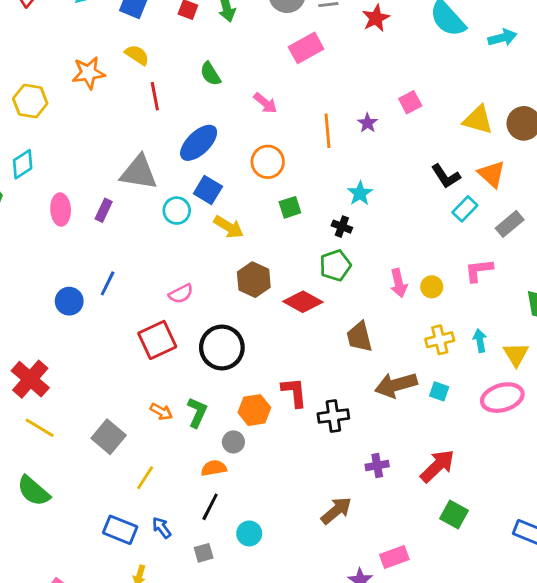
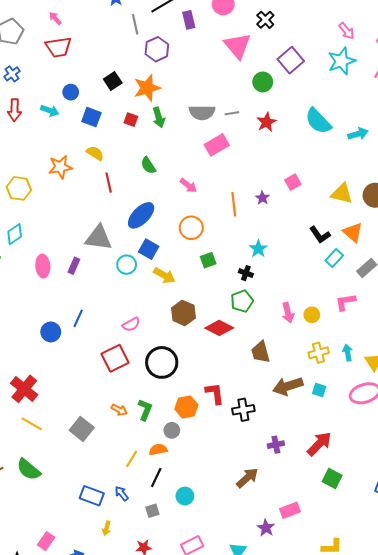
yellow line: (145, 478) -> (132, 459), moved

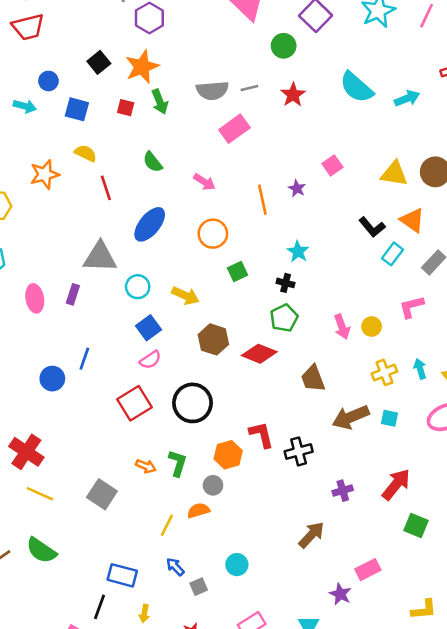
blue square: (149, 249) -> (149, 328), moved, turned 30
black line: (156, 478) -> (99, 607), moved
blue arrow: (122, 493) -> (175, 567), moved

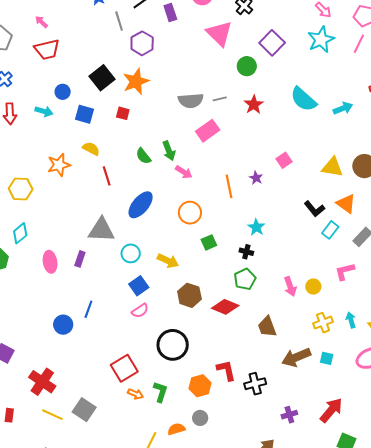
black square: (99, 62) -> (102, 78), size x1.4
green arrow: (160, 102) -> (169, 151), moved
red square: (134, 403) -> (124, 368), moved
gray circle: (213, 485) -> (200, 418), moved
gray square: (102, 494) -> (84, 410), moved

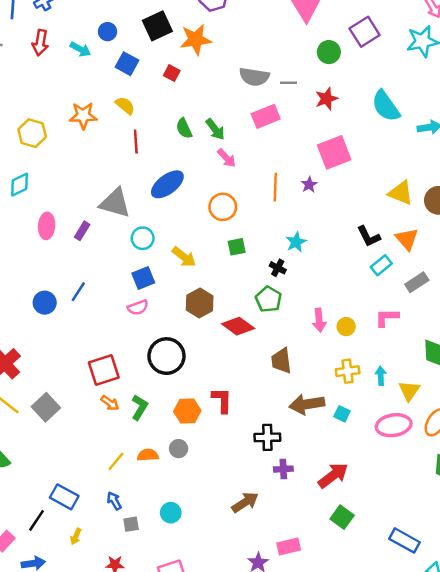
green arrow: (169, 151) -> (215, 129), turned -30
pink square: (284, 160) -> (334, 152), moved, size x1.8
green pentagon: (245, 279) -> (268, 299), turned -30
black cross: (255, 384) -> (267, 437), moved

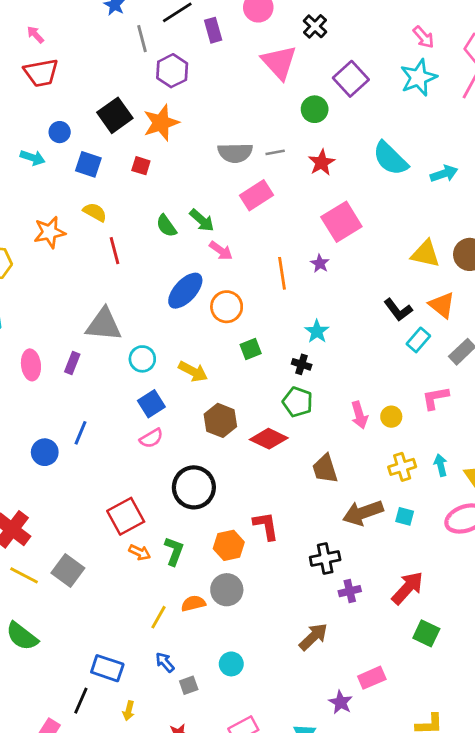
blue ellipse: (167, 184) -> (185, 291), moved
gray circle: (179, 449) -> (227, 590), size x1.5

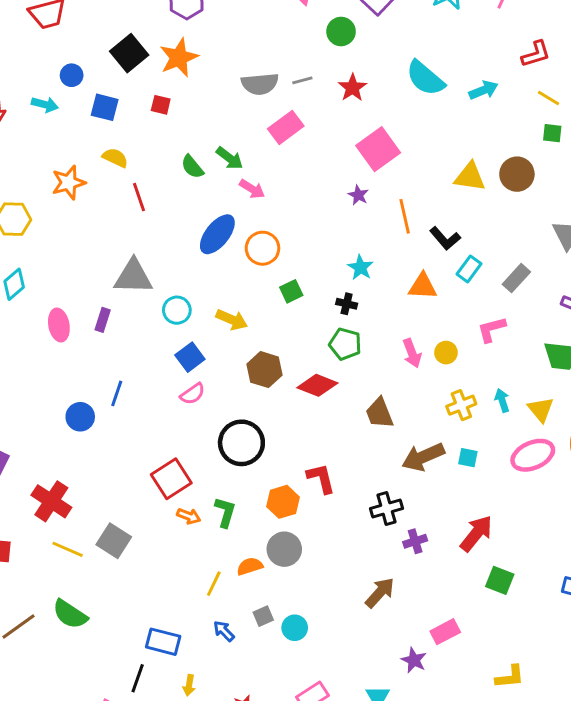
orange line: (282, 273) -> (405, 216), moved
orange triangle: (442, 305) -> (423, 286), moved, turned -32
gray square: (189, 685) -> (263, 616), moved

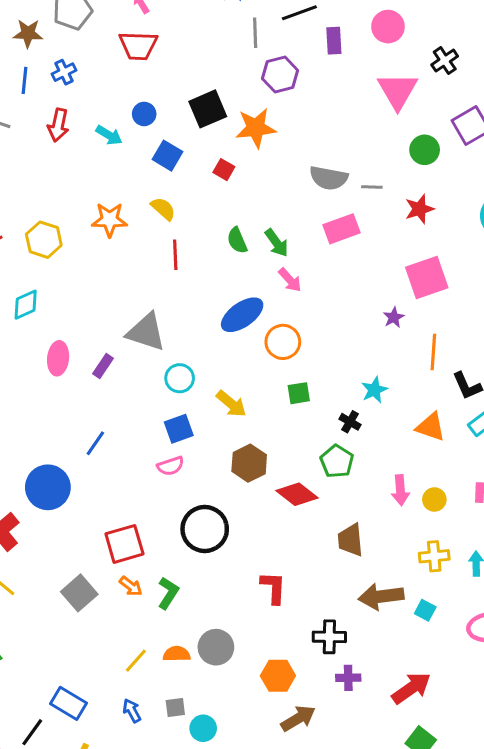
blue circle: (80, 417) -> (48, 487), moved, size x1.5
orange hexagon: (283, 502) -> (278, 676), moved
gray square: (114, 541) -> (79, 593), moved

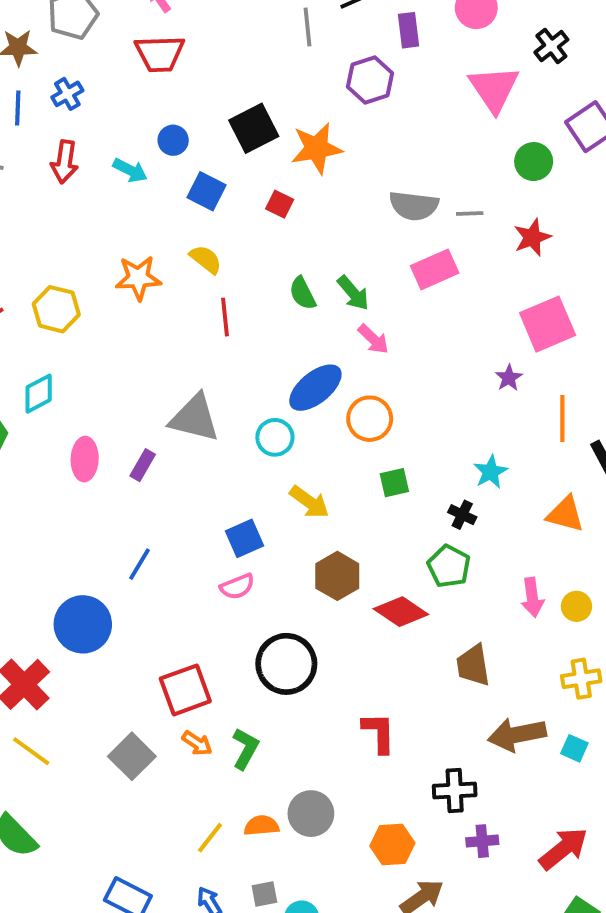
purple hexagon: (280, 75) -> (370, 80), moved
cyan circle: (180, 378) -> (275, 437), moved

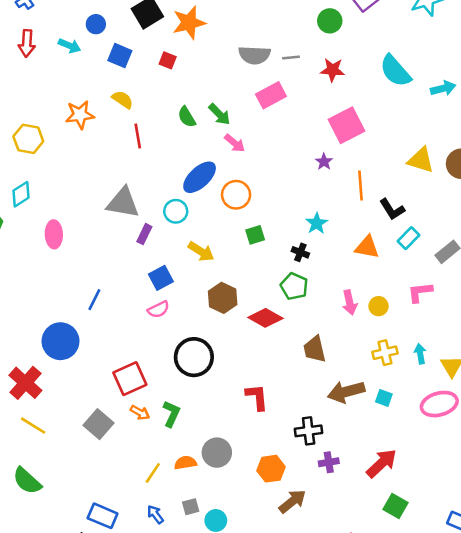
red star: (532, 237) -> (332, 70), turned 30
purple rectangle: (143, 465) -> (144, 234), moved

